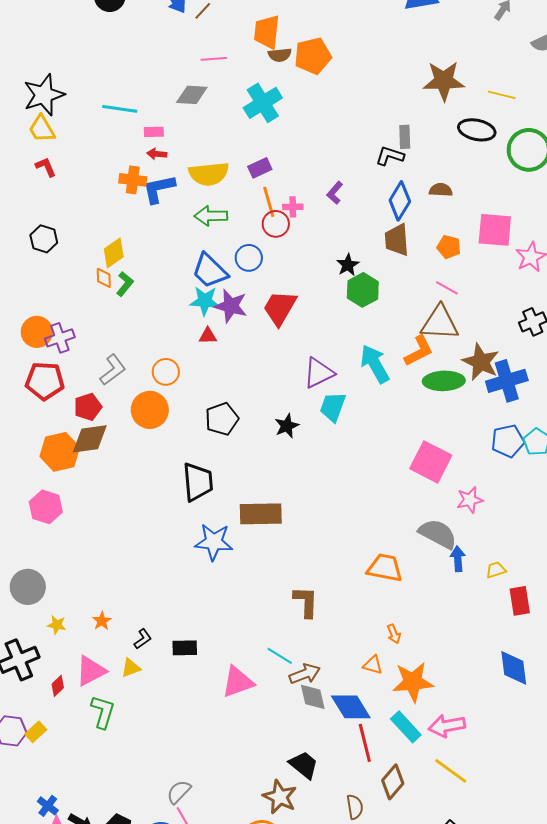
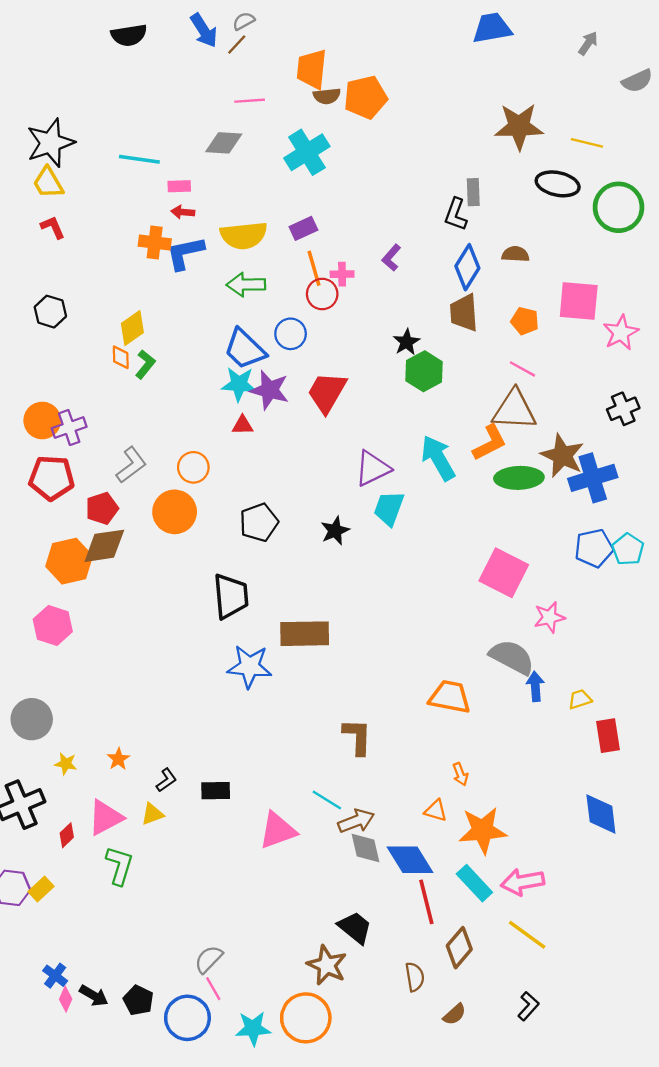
black L-shape: (390, 156) -> (456, 214), turned -88

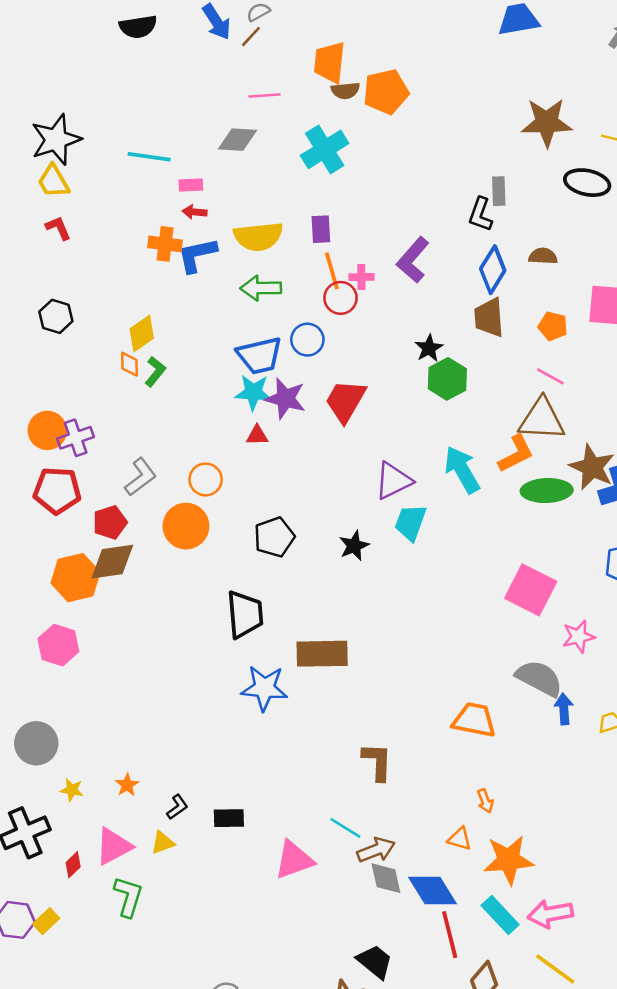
purple rectangle: (303, 228) -> (321, 229), turned -68
purple L-shape: (391, 258) -> (413, 260), size x1.6
blue trapezoid: (245, 349) -> (260, 356), turned -57

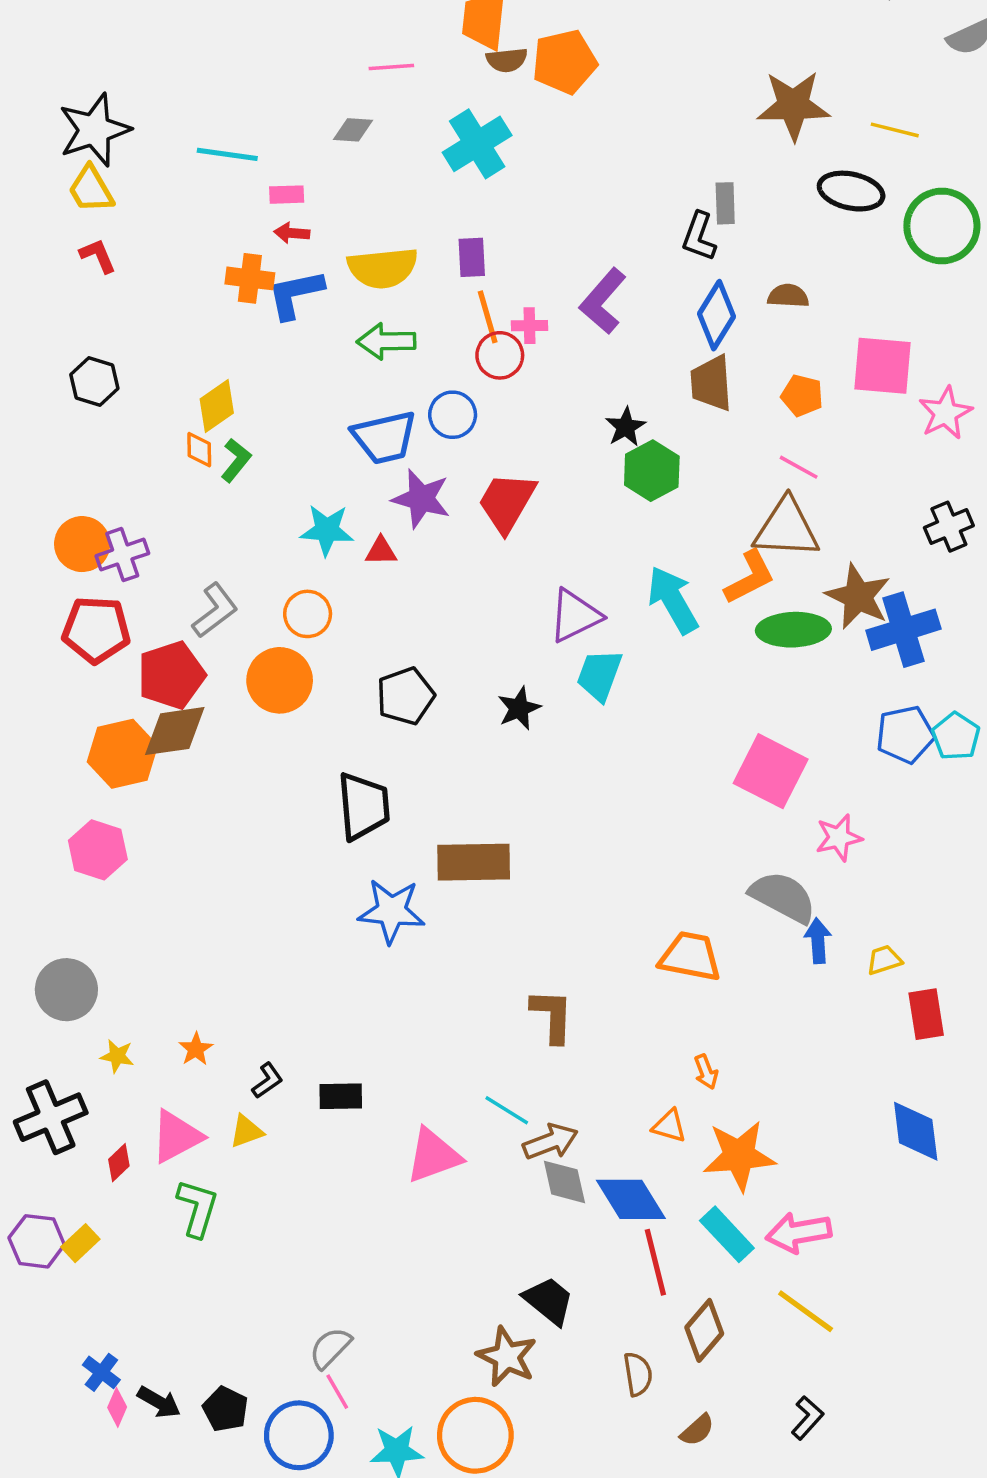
gray diamond: (237, 140) -> (353, 130), size x0.7
cyan star: (253, 392) -> (327, 530), moved
red pentagon: (110, 522) -> (171, 675), size x1.4

